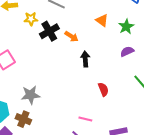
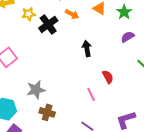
orange arrow: (72, 36) -> (72, 14), moved
brown cross: (23, 119) -> (47, 112), moved
pink line: (85, 119) -> (91, 94), moved, turned 56

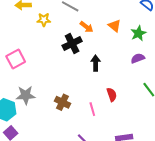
black cross: (48, 24) -> (72, 43), moved
gray star: (36, 90) -> (26, 95), moved
brown cross: (47, 112) -> (62, 102), moved

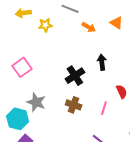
black cross: (72, 43) -> (75, 76), moved
gray star: (26, 95) -> (36, 102), turned 30
pink line: (92, 109) -> (104, 108), turned 40

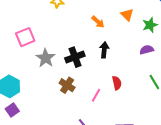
orange arrow: (89, 27) -> (98, 22), moved
gray star: (36, 102) -> (46, 58), moved

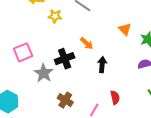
orange arrow: (98, 22) -> (87, 43), moved
black cross: (75, 57) -> (65, 59), moved

